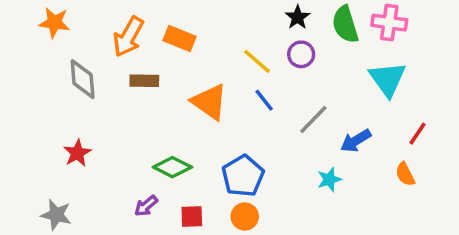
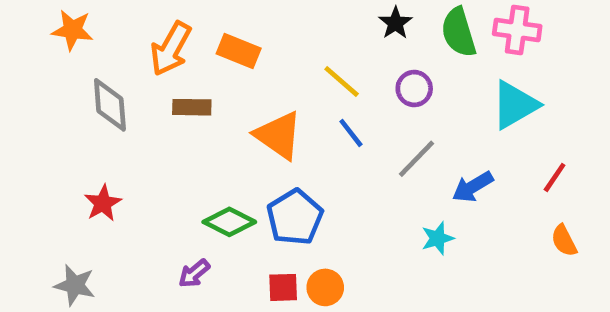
purple circle: (301, 54) -> (414, 88), moved
cyan triangle: (387, 79) -> (515, 105), turned 36
orange semicircle: (405, 174) -> (564, 241), moved
blue pentagon: (243, 176) -> (295, 217), moved
red square: (192, 216) -> (283, 287), moved

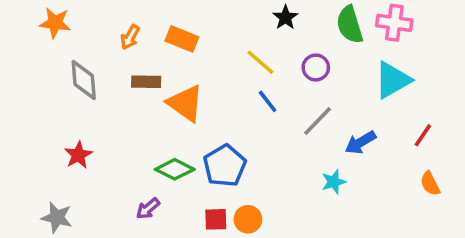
black star: (395, 23) -> (285, 18), moved
orange arrow: (171, 49) -> (130, 37), size x0.6
orange triangle: (278, 135) -> (185, 103), moved

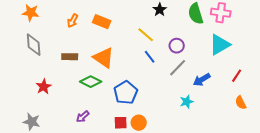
purple circle: (316, 68) -> (177, 46), moved
gray diamond: (84, 80) -> (34, 45), moved
brown rectangle: (146, 82) -> (70, 57), moved
green diamond: (175, 169) -> (91, 82), moved

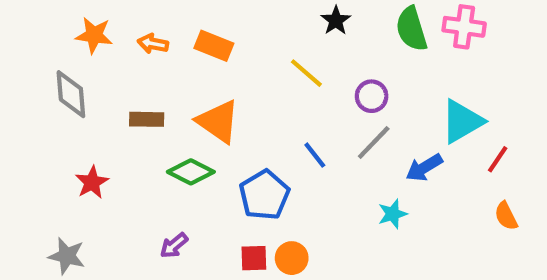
orange star: (31, 13) -> (94, 35), moved
orange arrow: (73, 21) -> (153, 44), turned 72
cyan triangle: (220, 45) -> (462, 121), moved
blue line: (150, 57) -> (315, 155), moved

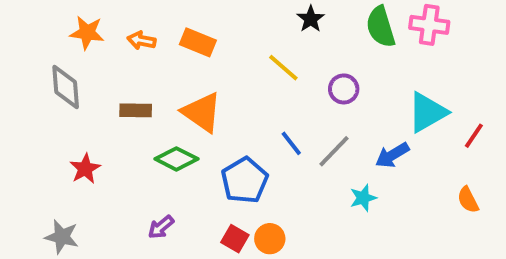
gray line: (374, 142) -> (334, 151), moved
red line: (498, 159) -> (474, 136), moved
red square: (254, 258) -> (235, 239), turned 32

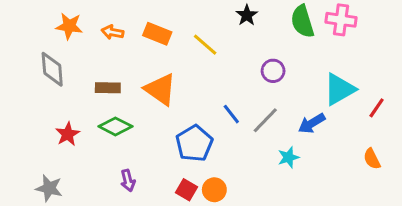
yellow line: (283, 68) -> (205, 45), moved
green diamond: (176, 159) -> (115, 126), moved
purple arrow: (161, 227) -> (128, 180), turned -65

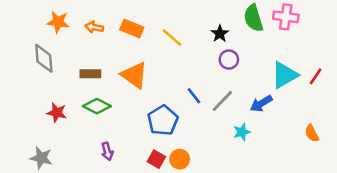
black star: (247, 15) -> (220, 34), moved
red line: (377, 108) -> (316, 76), moved
red star: (68, 134) -> (57, 113), turned -30

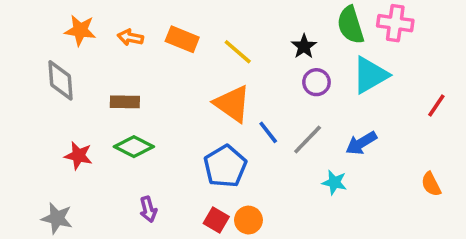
orange triangle: (134, 75) -> (232, 104), moved
cyan triangle: (285, 75) -> (370, 75), moved
cyan star: (242, 132) -> (334, 182), turned 30

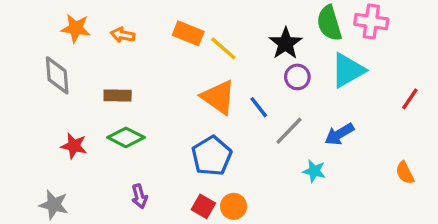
orange rectangle: (182, 39) -> (188, 33), moved
black star: (304, 46) -> (286, 43), size x1.4
blue line: (268, 132) -> (259, 107), moved

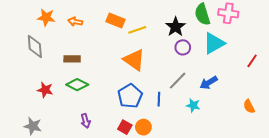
yellow line: (223, 48) -> (137, 30), turned -60
blue line: (259, 107) -> (159, 99), moved, turned 40

